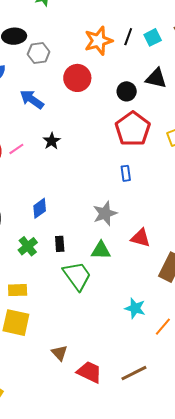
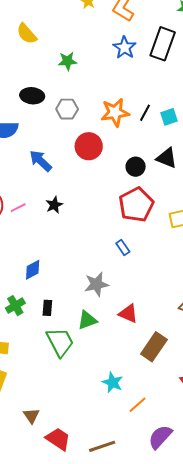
gray hexagon: (39, 53) -> (67, 109), moved
blue rectangle: (126, 173) -> (123, 248), turned -35
green triangle: (101, 250) -> (87, 320), turned -30

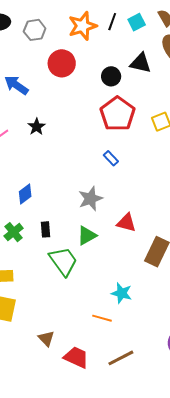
orange line: (137, 405) -> (102, 318), moved, turned 66

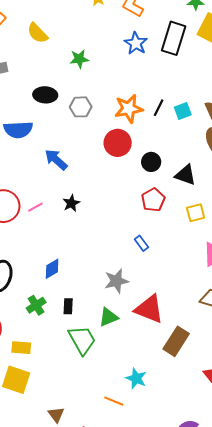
red circle: (62, 63) -> (118, 143), moved
black triangle: (140, 63) -> (186, 175), moved
red pentagon: (118, 114) -> (153, 200), size x0.7
red triangle: (126, 223) -> (149, 309), size x1.5

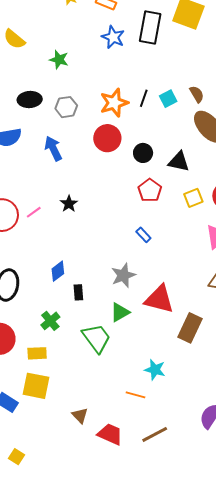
green star: (79, 59) -> (59, 60), turned 30
blue arrow: (56, 160) -> (53, 148), moved, turned 30
green cross: (36, 305) -> (50, 321), moved
black rectangle: (68, 306) -> (78, 292), moved

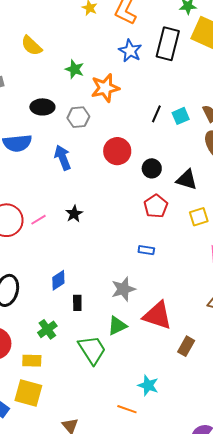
orange star: (114, 103) -> (105, 88), moved
blue rectangle: (143, 235) -> (146, 250), turned -42
brown rectangle: (190, 328) -> (186, 346), size x0.7

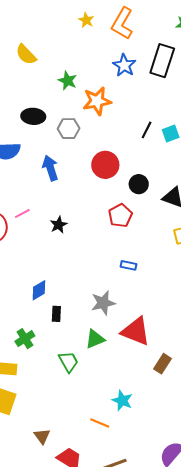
red pentagon: (156, 206) -> (120, 216), moved
pink line: (38, 220) -> (22, 214), moved
green trapezoid: (92, 350) -> (68, 362), size x0.7

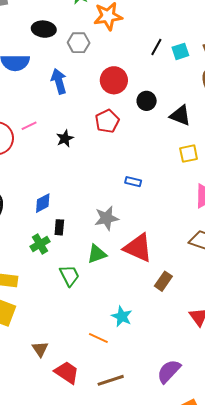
red pentagon: (120, 216) -> (107, 121), moved
green cross: (25, 339) -> (40, 244), moved

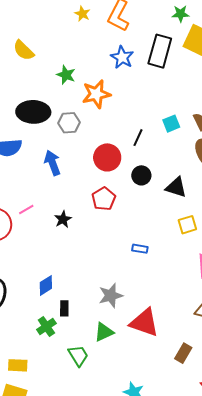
black ellipse: (44, 29) -> (33, 112), size x1.4
black line: (156, 47) -> (138, 138), moved
blue rectangle: (133, 182) -> (140, 249), moved
brown rectangle: (163, 281) -> (183, 353), moved

